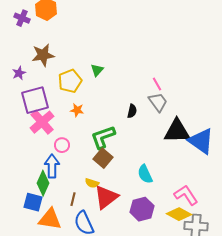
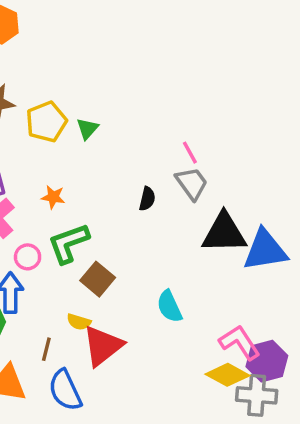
yellow pentagon: (70, 81) -> (46, 122), moved
green L-shape: (103, 137) -> (69, 243), moved
blue triangle: (201, 141) -> (265, 250), turned -44
purple hexagon: (142, 209) -> (267, 361), moved

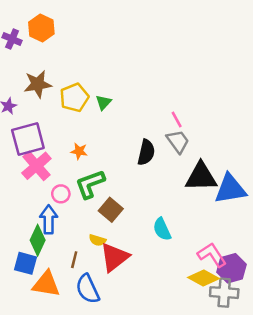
black semicircle: (147, 199) -> (146, 152), size x1.5

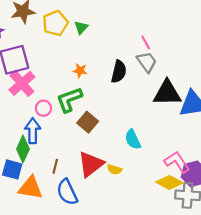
orange star: (79, 151) -> (80, 71), moved
yellow semicircle: (97, 240) -> (114, 169), moved

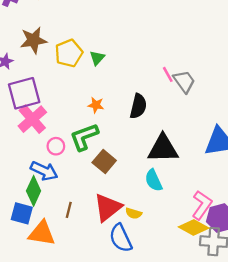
gray trapezoid: (147, 62) -> (184, 81), moved
black triangle: (167, 93) -> (163, 149), moved
blue arrow: (33, 131) -> (44, 171), turned 115
pink L-shape: (177, 162) -> (202, 205), turned 68
blue semicircle: (67, 192) -> (121, 238), moved

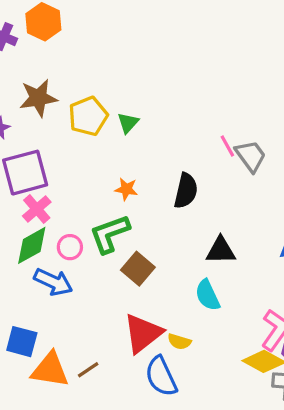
pink cross: (32, 119) -> (37, 209), size x0.7
black triangle: (163, 149) -> (221, 250), size x0.7
green diamond: (34, 191) -> (32, 245), moved, turned 36
brown line: (69, 210) -> (88, 370), moved, turned 42

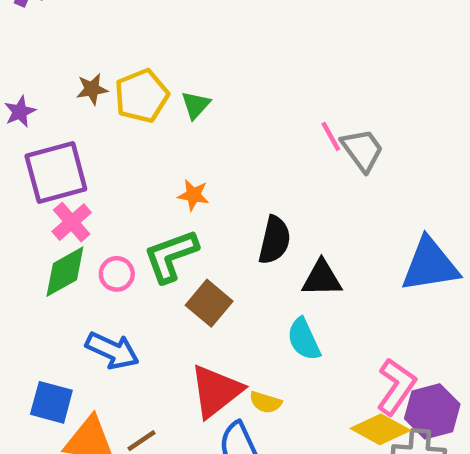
brown star: (38, 98) -> (92, 89), moved, size x0.6
black semicircle: (186, 191) -> (275, 240), moved
blue arrow: (53, 282) -> (112, 351), moved

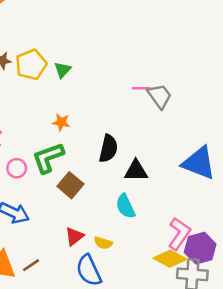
pink line: (331, 136) -> (141, 88), turned -60
blue triangle: (430, 265) -> (199, 163), turned 30
red triangle: (216, 391) -> (74, 236), size x0.6

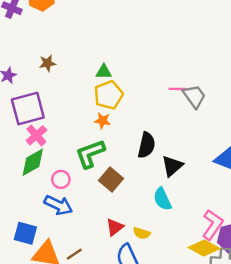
yellow pentagon: (31, 65) -> (109, 95), moved
green triangle: (63, 70) -> (104, 72), turned 49
pink circle: (17, 168) -> (61, 179), moved
black triangle: (136, 171) -> (172, 166), turned -40

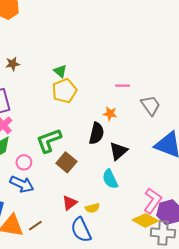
green triangle: (104, 72) -> (60, 71), turned 40
gray trapezoid: (194, 96) -> (151, 105), moved
orange star: (102, 121) -> (110, 114), moved
yellow semicircle: (142, 233) -> (92, 208), turned -32

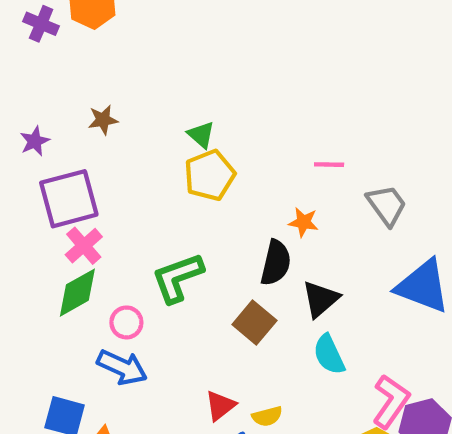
brown square: (66, 162) -> (254, 322), moved
cyan semicircle: (110, 179) -> (329, 354), moved

